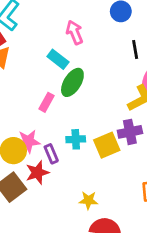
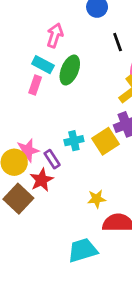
pink arrow: (74, 32) -> (55, 35), turned 50
green ellipse: (72, 82) -> (70, 70), moved
pink rectangle: (46, 102) -> (35, 85), moved

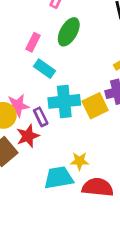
cyan rectangle: (43, 65) -> (45, 69), moved
cyan cross: (74, 141) -> (64, 101), size x1.6
cyan trapezoid: (83, 250) -> (59, 178), moved

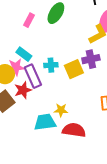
cyan rectangle: (45, 69) -> (24, 54), moved
cyan cross: (64, 101) -> (51, 65), size x0.6
purple rectangle: (41, 117) -> (33, 76), size x1.6

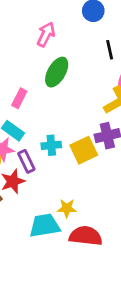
pink rectangle: (29, 20) -> (19, 98), moved
purple rectangle: (33, 76) -> (26, 161), size x0.7

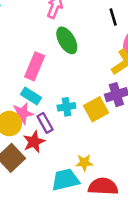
green ellipse: (57, 72) -> (67, 40), turned -56
pink rectangle: (19, 98) -> (35, 66), size x1.5

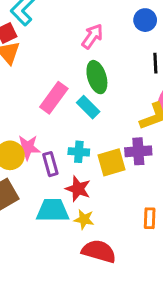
cyan rectangle: (31, 96) -> (88, 107), moved
red star: (34, 142) -> (78, 189), moved, turned 30
cyan trapezoid: (65, 180) -> (53, 210), moved

